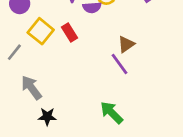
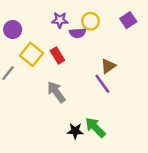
gray arrow: (31, 88) -> (56, 92), moved
black star: (47, 117) -> (75, 131), moved

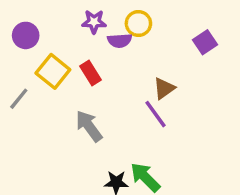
purple square: (128, 20) -> (205, 42), moved

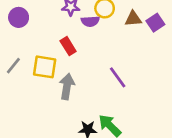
yellow square: (53, 71) -> (45, 67), moved, turned -30
brown triangle: (164, 88) -> (133, 19), moved, turned 30
gray arrow: (89, 126) -> (67, 86), turned 45

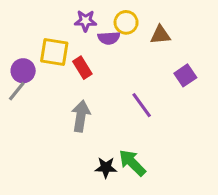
purple circle: (19, 17) -> (23, 71), moved
purple square: (155, 23) -> (185, 75), moved
yellow square: (45, 67) -> (54, 52), moved

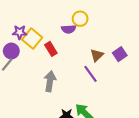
purple star: (85, 21) -> (20, 32), moved
brown triangle: (160, 35) -> (97, 55), moved, turned -40
yellow square: (54, 52) -> (32, 38), turned 30

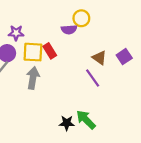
yellow square: (32, 38) -> (33, 52), moved, turned -36
brown triangle: (97, 55) -> (99, 58), turned -40
gray arrow: (50, 81) -> (33, 78), moved

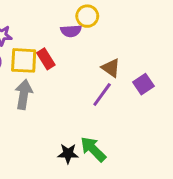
purple square: (124, 57) -> (143, 84), moved
purple line: (93, 78) -> (102, 94), turned 72

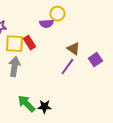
green arrow: (93, 149) -> (26, 104), moved

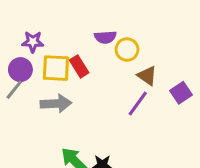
yellow circle: (57, 14) -> (127, 49), moved
gray arrow: (14, 67) -> (56, 104), turned 78

